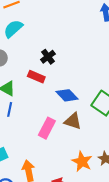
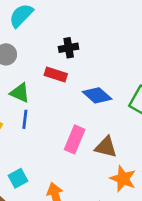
black cross: (48, 57) -> (69, 48), turned 32
brown triangle: (73, 121) -> (106, 147), moved

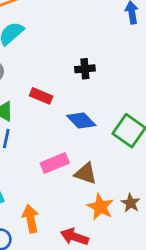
black cross: (69, 48) -> (85, 69), moved
pink rectangle: (75, 139) -> (55, 163), turned 40

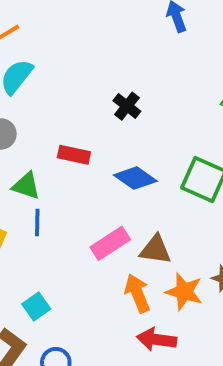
black cross: (85, 69) -> (127, 106), turned -36
orange arrow: (31, 219) -> (137, 293), moved

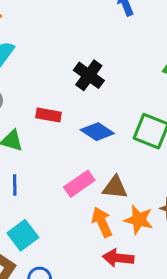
black cross: (127, 106) -> (89, 75), size x1.4
blue line: (37, 222) -> (15, 185), moved
cyan square: (36, 307) -> (23, 235), size x1.4

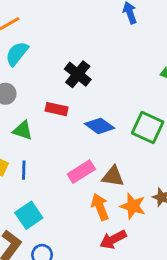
black cross: (89, 75) -> (78, 74), moved
red arrow: (118, 258) -> (113, 239), turned -36

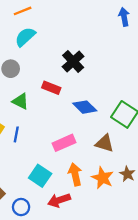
brown triangle: (113, 176) -> (105, 143), moved
cyan square: (29, 215) -> (40, 176), moved, turned -30
red arrow: (113, 239) -> (59, 200), moved

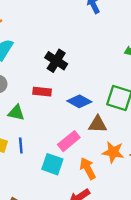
brown triangle: (105, 143) -> (98, 124), moved
cyan square: (40, 176) -> (52, 164), moved
orange star: (103, 178) -> (113, 152), moved

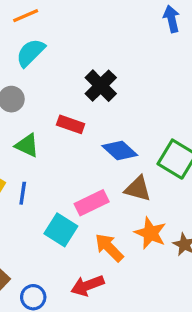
orange arrow: (88, 168) -> (109, 248), turned -30

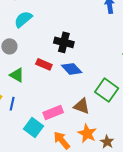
black cross: (101, 86) -> (64, 42), turned -36
blue diamond: (120, 151) -> (72, 69), moved

